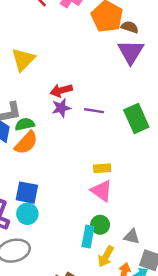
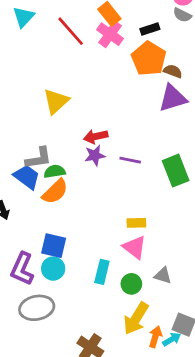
purple triangle: (131, 52) -> (173, 98), turned 40
cyan rectangle: (88, 236) -> (102, 272), moved
gray triangle: (132, 237) -> (163, 275), moved
yellow arrow: (106, 256) -> (136, 318), size x1.4

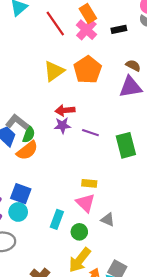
orange pentagon: (149, 59) -> (88, 70), moved
yellow triangle: (56, 101) -> (54, 71), moved
gray L-shape: (38, 158) -> (17, 122), turned -140
green semicircle: (55, 171) -> (29, 134), turned 112
gray triangle: (163, 275) -> (108, 220), moved

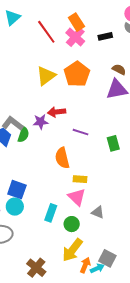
purple star: (62, 125) -> (41, 122), moved
green rectangle: (126, 145) -> (113, 143), size x0.7
orange semicircle: (27, 151) -> (62, 158), moved, turned 115

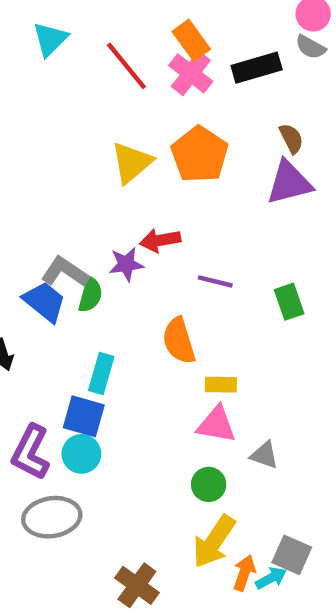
black rectangle: (105, 36) -> (257, 68), size x1.5
brown semicircle: (119, 69) -> (291, 138), turned 40
pink triangle: (77, 197) -> (216, 425), turned -30
cyan rectangle: (51, 213) -> (101, 374), moved

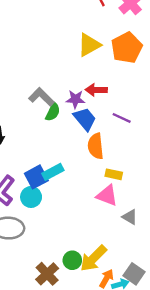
blue trapezoid: (44, 302) -> (85, 119), moved
cyan rectangle: (101, 374) -> (53, 172), moved, turned 35
blue square: (84, 416) -> (36, 177), turned 35
green circle: (209, 484) -> (72, 260), moved

